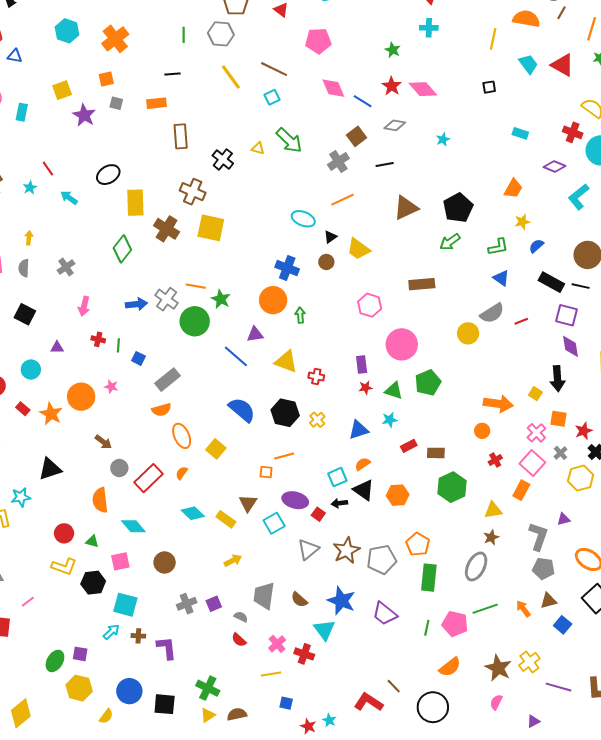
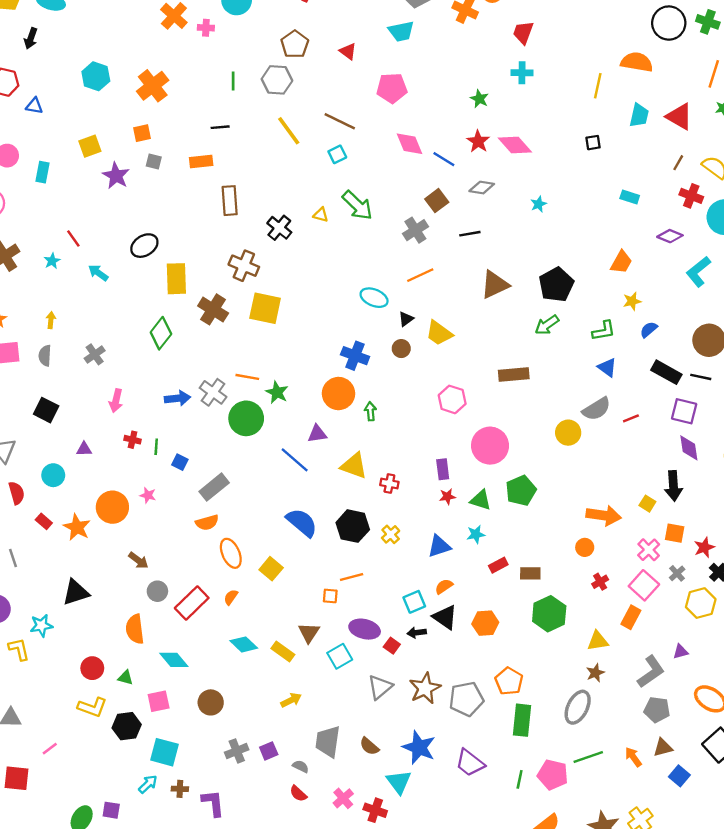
brown line: (562, 13) -> (678, 163), moved
cyan trapezoid: (528, 64) -> (639, 115), turned 50
gray L-shape: (538, 536) -> (651, 672), turned 36

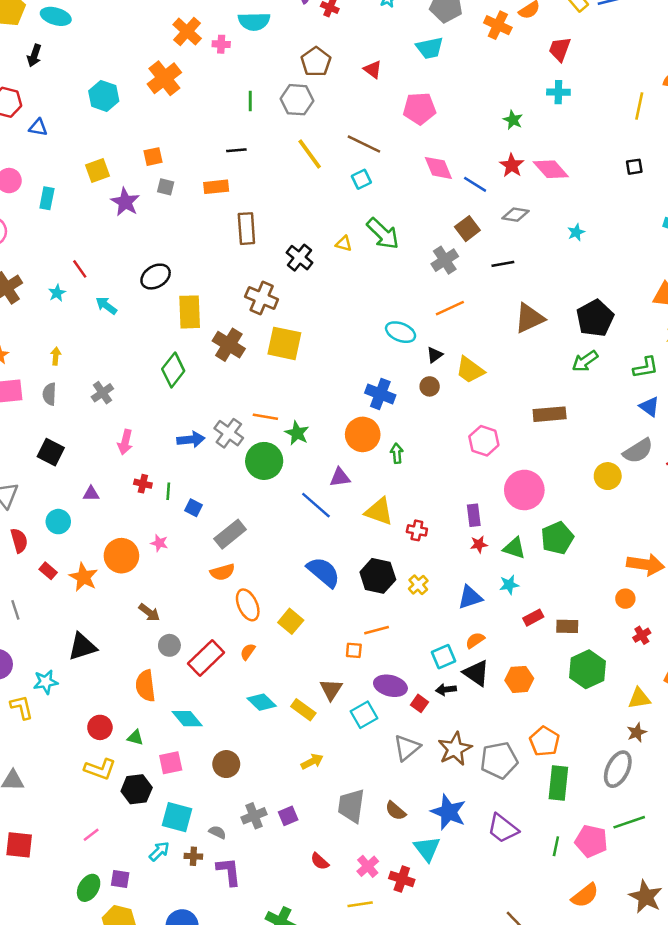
orange cross: (153, 86) -> (164, 78), moved
pink line: (50, 749) -> (91, 835), moved
gray semicircle: (301, 766) -> (217, 832), moved

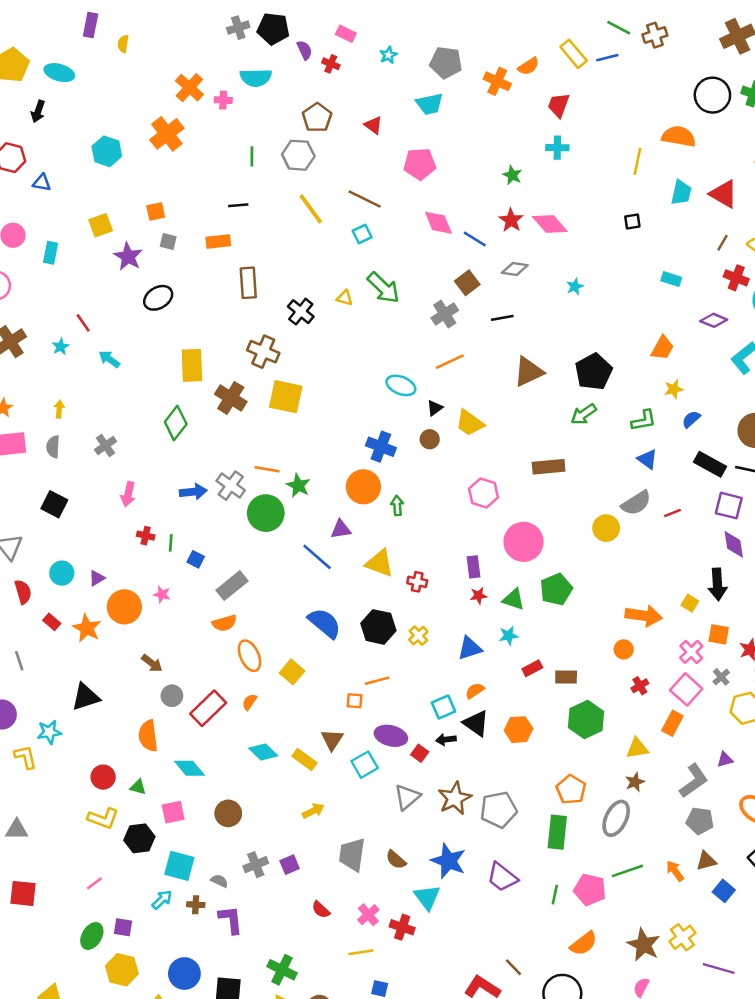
black ellipse: (156, 277) -> (158, 298), moved
purple triangle: (91, 494) -> (97, 578), moved, turned -30
orange pentagon: (545, 741) -> (571, 790), moved

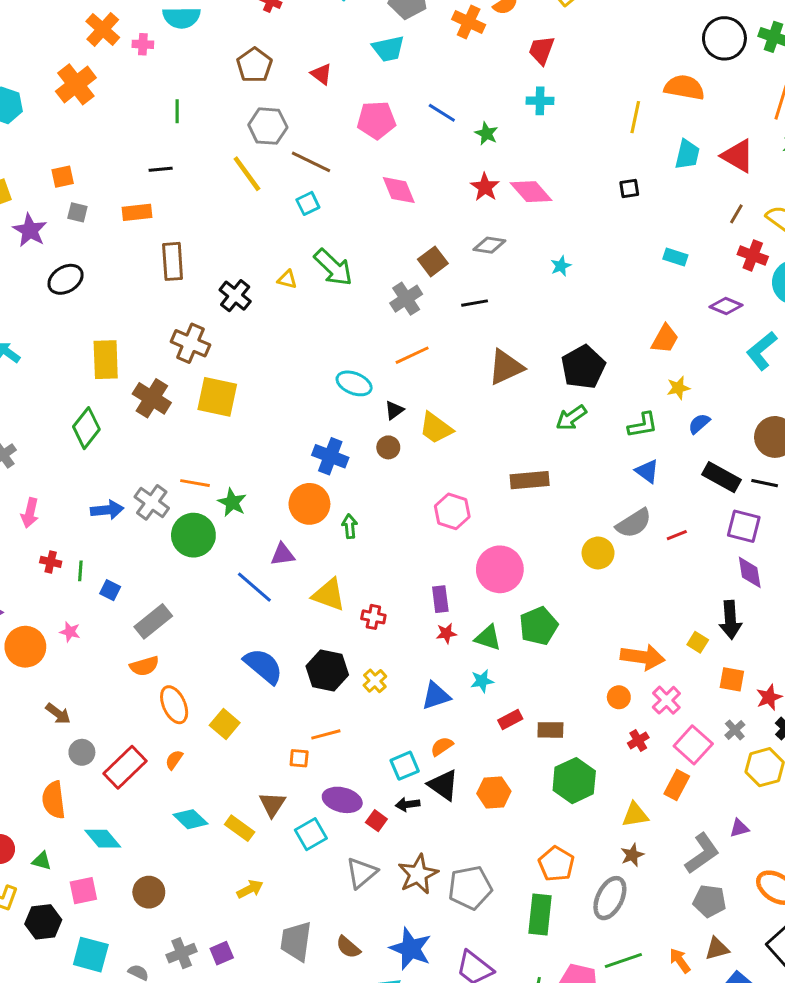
gray hexagon: (298, 155) -> (268, 126), moved
blue line: (475, 239) -> (442, 113), moved
pink cross: (691, 652) -> (666, 700), moved

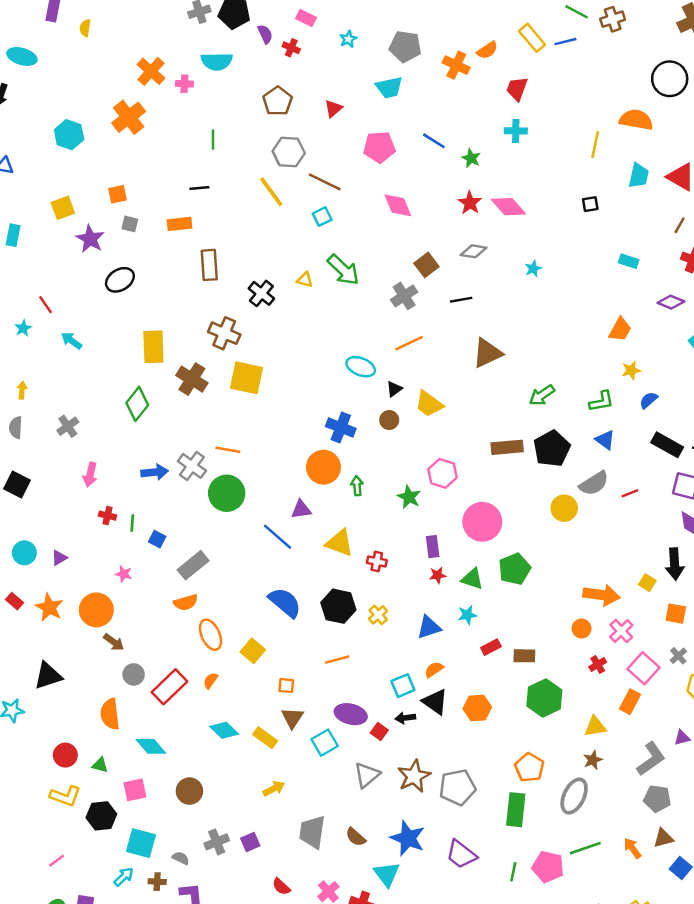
red triangle: (321, 74) -> (333, 109), turned 42
black pentagon: (583, 367) -> (552, 449), moved
green star: (232, 502) -> (409, 497), moved
orange circle: (25, 647) -> (96, 610), moved
orange square: (299, 758) -> (286, 686), moved

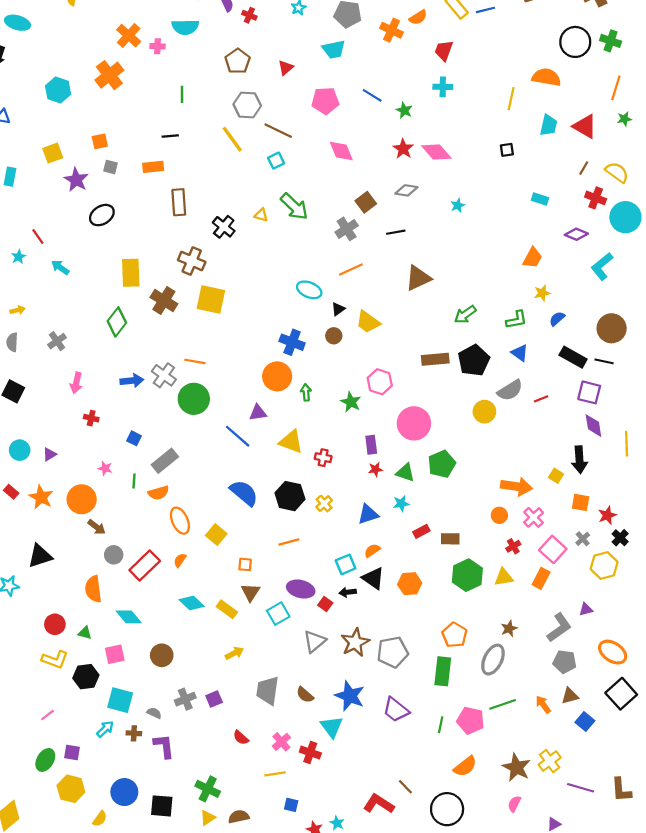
yellow arrow: (22, 390) -> (17, 310), turned 72
green line: (132, 523) -> (134, 481), moved
yellow triangle: (595, 727) -> (504, 577), moved

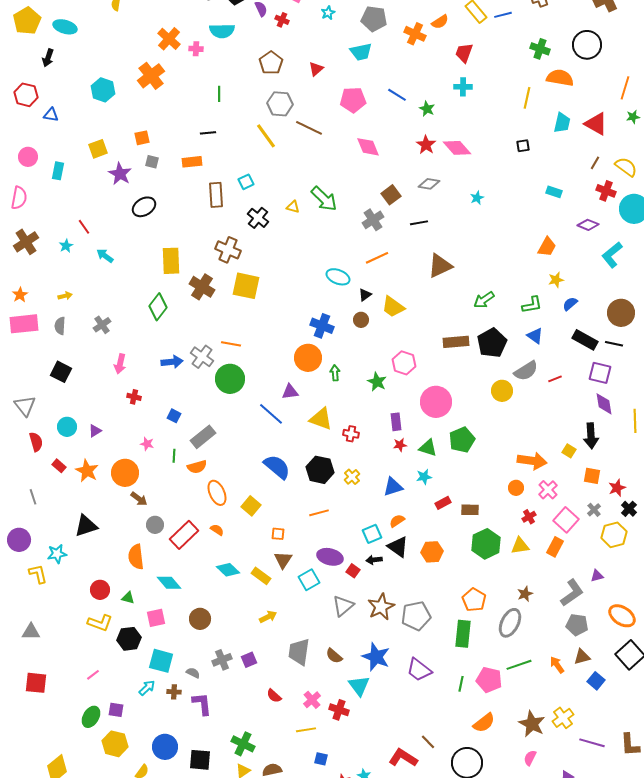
green cross: (611, 41) -> (540, 49), moved
cyan square: (276, 161) -> (246, 182), moved
orange semicircle: (180, 560) -> (217, 530), turned 88

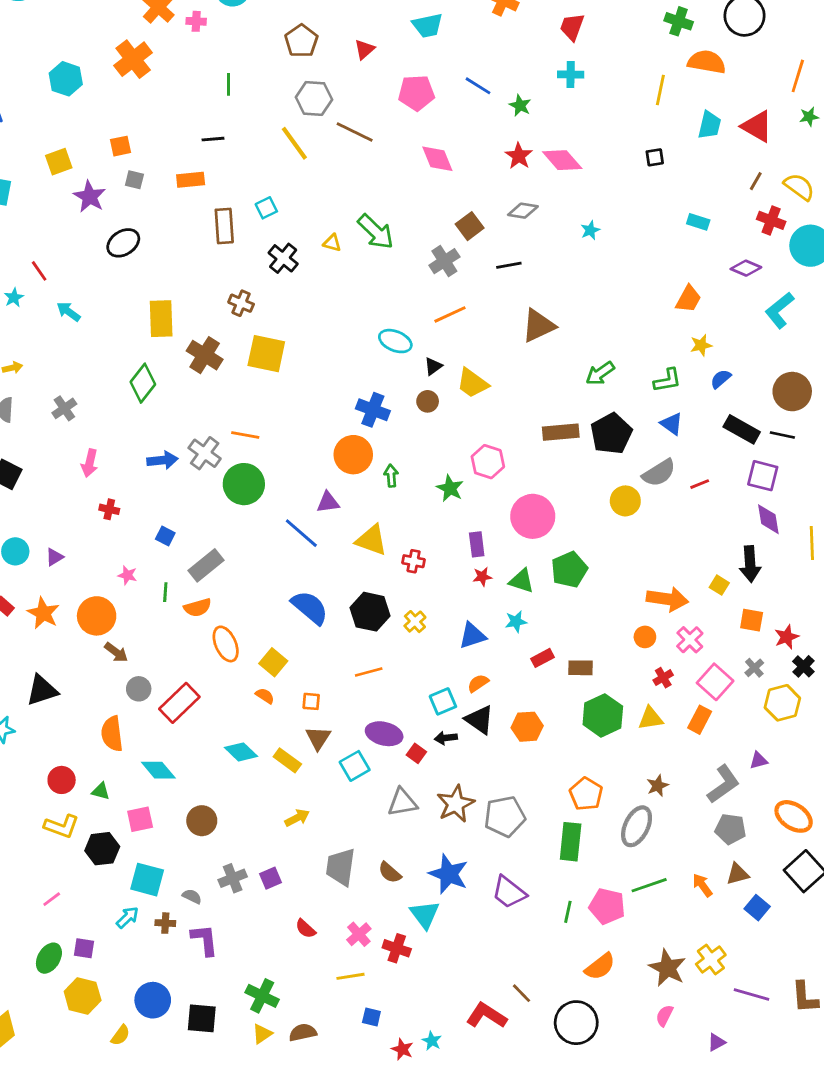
brown cross: (228, 250) -> (241, 303), size x0.7
orange semicircle: (217, 530) -> (265, 696), moved
gray triangle: (343, 606) -> (402, 802), turned 30

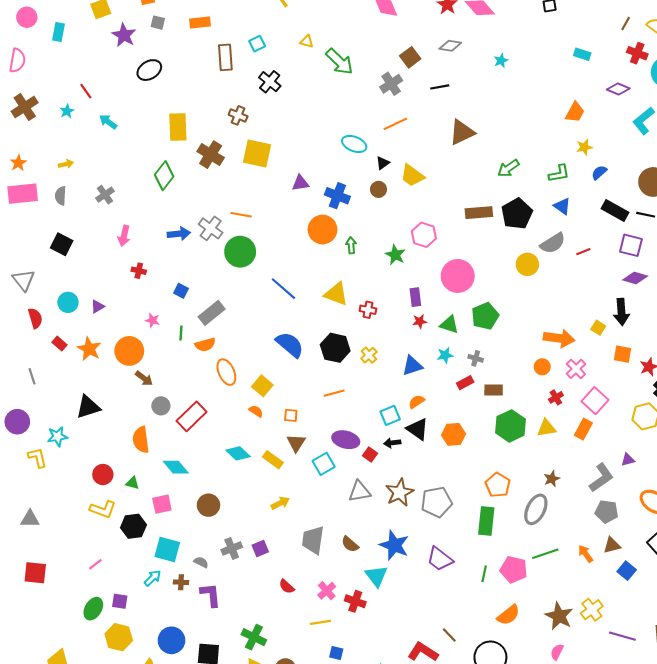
yellow triangle: (332, 243) -> (307, 42), moved
purple triangle: (328, 502) -> (300, 183), moved
purple diamond: (768, 519) -> (635, 278), turned -65
gray cross: (754, 668) -> (476, 358), moved, turned -32

